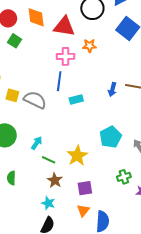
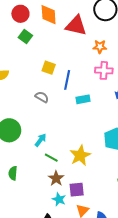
pink cross: (65, 56) -> (104, 70), moved
yellow square: (12, 95) -> (49, 68), moved
gray semicircle: (35, 100) -> (42, 97), size x0.6
purple square: (85, 188) -> (77, 190), moved
cyan star: (48, 203) -> (59, 199), moved

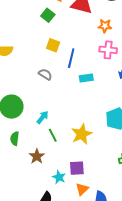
green square: (25, 37) -> (48, 15), moved
green line: (51, 158) -> (53, 135), turned 32
green semicircle: (13, 173) -> (15, 139), moved
brown star: (56, 178) -> (37, 156), moved

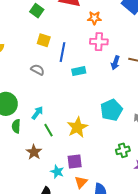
green semicircle: (15, 139) -> (16, 126), moved

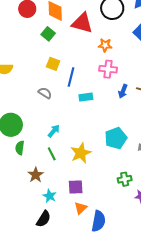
cyan arrow: (37, 113) -> (54, 131), moved
cyan star: (57, 172) -> (50, 196), moved

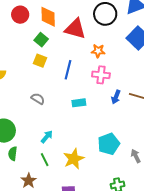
yellow square: (53, 64) -> (40, 61), moved
blue line: (71, 77) -> (68, 70), moved

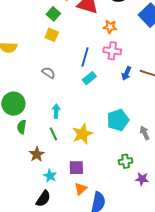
blue line: (68, 70) -> (85, 57), moved
cyan rectangle: (79, 103) -> (89, 78), turned -32
cyan arrow: (47, 137) -> (56, 111), turned -40

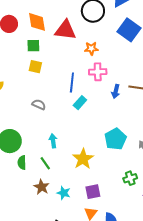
green square: (53, 14) -> (33, 46), turned -32
green line: (53, 134) -> (45, 163), moved
purple square: (76, 168) -> (93, 192), moved
cyan star: (50, 176) -> (64, 193), moved

